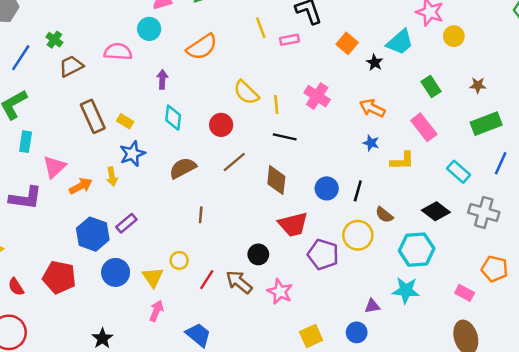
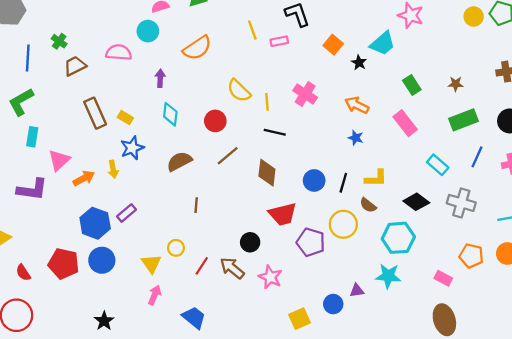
yellow circle: (454, 36) -> (474, 16), moved
blue line: (21, 58) -> (28, 58), turned -30
yellow L-shape: (402, 161) -> (376, 178), moved
blue circle: (116, 272) -> (102, 260), moved
blue circle: (357, 332) -> (333, 304), moved

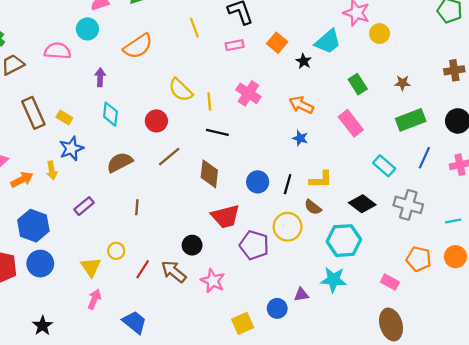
yellow circle: (474, 16) -> (380, 34), moved
pink rectangle: (279, 41) -> (235, 45), moved
purple rectangle: (127, 213) -> (84, 206), moved

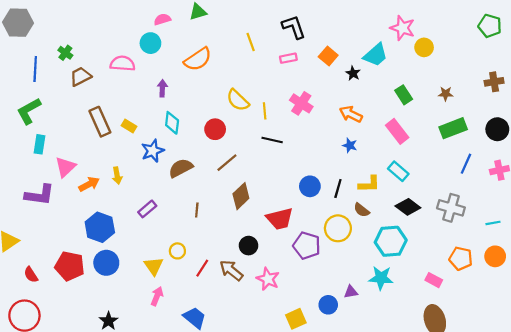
blue star: (71, 149) -> (153, 151), moved
cyan rectangle: (384, 166) -> (398, 171), moved
brown diamond: (209, 174) -> (241, 196), moved, turned 40

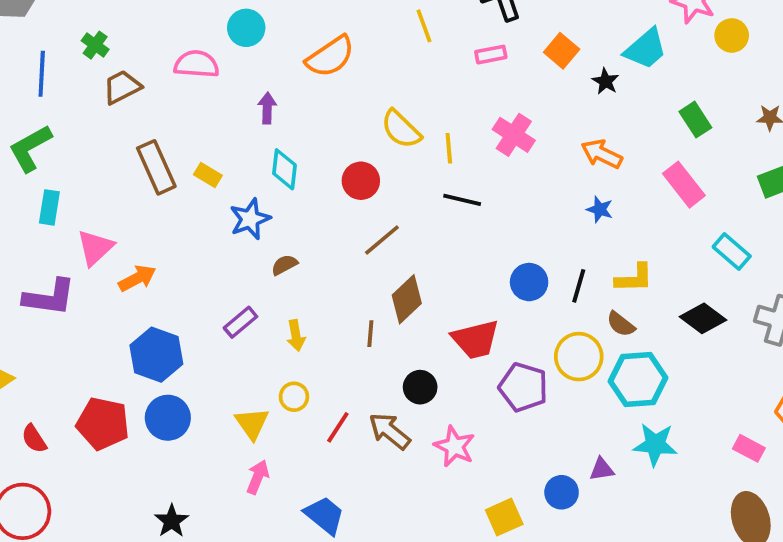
brown semicircle: (181, 168) -> (284, 265), moved, size x0.6
cyan rectangle: (398, 171) -> (732, 251), moved
yellow arrow: (117, 176) -> (296, 336), moved
brown line: (197, 210) -> (370, 334), moved
cyan hexagon: (391, 241) -> (638, 380), moved

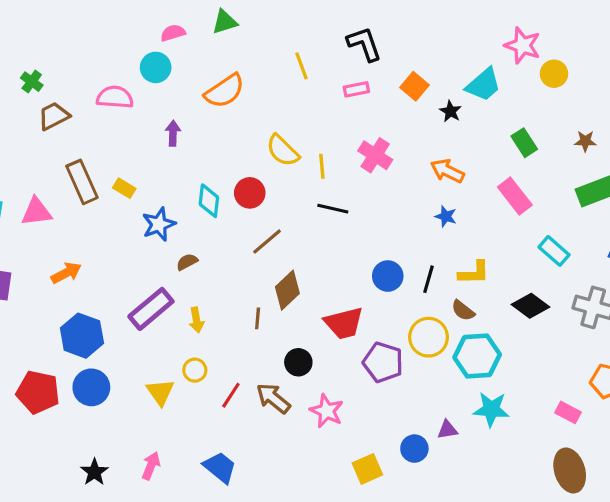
cyan diamond: (284, 169) -> (209, 201), moved
pink triangle: (95, 248) -> (36, 212), moved, turned 36
purple rectangle: (240, 322) -> (151, 309), size x1.6
pink arrow: (258, 477) -> (151, 466), moved

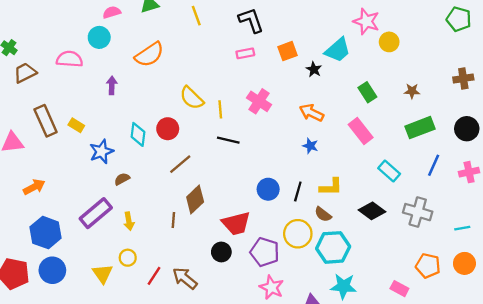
yellow line: (301, 66) -> (196, 16), moved
orange square: (414, 86) -> (288, 51), turned 30
black circle: (298, 362) -> (221, 252), moved
pink star: (327, 411) -> (272, 287), moved

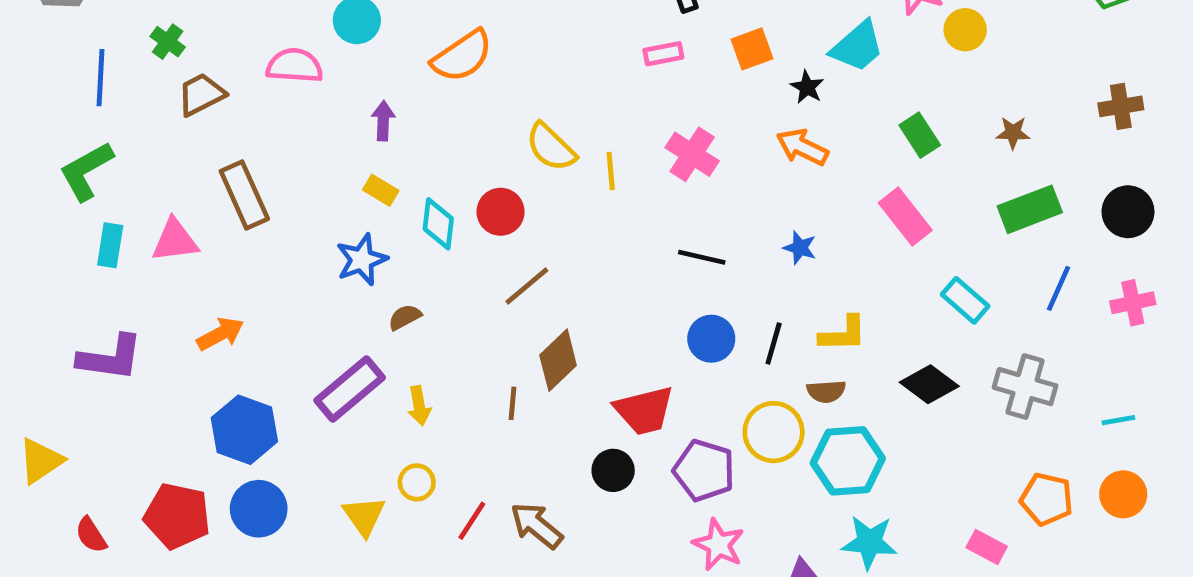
orange arrow: (312, 113) -> (802, 147), moved
yellow rectangle: (76, 125) -> (381, 190), moved
black line: (228, 140) -> (702, 257), moved
brown semicircle: (323, 214) -> (826, 391), turned -42

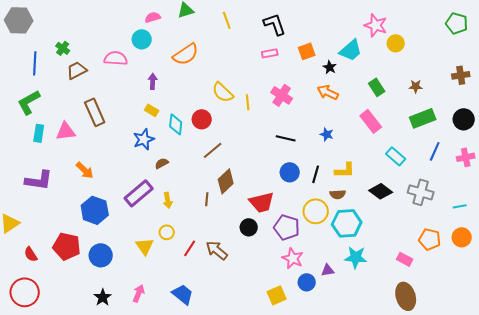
orange arrow: (220, 334) -> (85, 170), turned 72
blue circle: (259, 509) -> (101, 255), moved

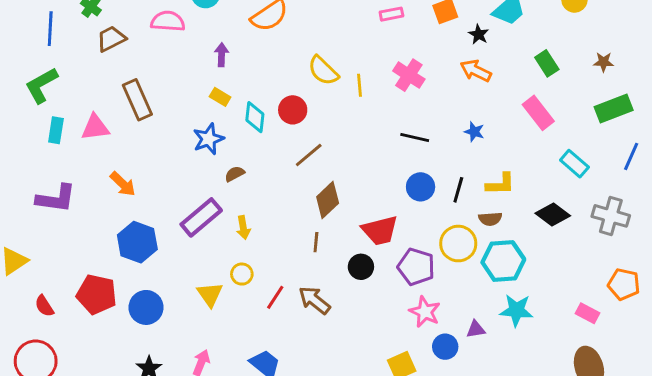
brown line: (207, 199) -> (316, 242), moved

